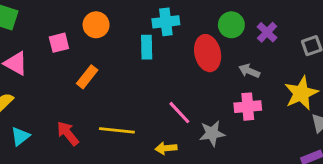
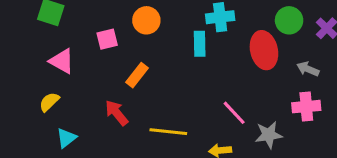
red arrow: (68, 133) -> (117, 113), moved

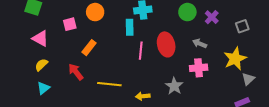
red ellipse: (264, 50) -> (166, 44), moved
yellow semicircle: (49, 102) -> (41, 65), moved
pink line: (234, 113) -> (141, 51), moved, turned 48
gray star: (269, 135) -> (174, 86), turned -30

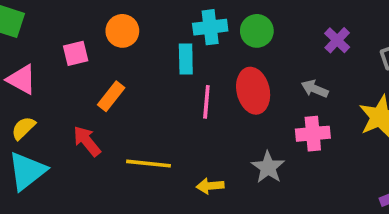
green circle: (187, 12) -> (257, 31), moved
cyan triangle: (43, 88) -> (27, 171), size x1.6

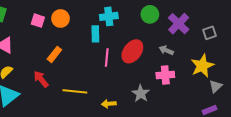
green circle: (257, 31) -> (150, 14), moved
purple cross: (337, 40) -> (179, 24), size x1.5
pink square: (76, 53) -> (38, 21), moved, turned 32
red ellipse: (253, 91) -> (132, 51), turned 50

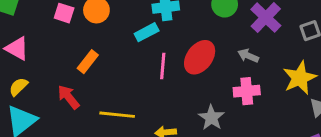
cyan rectangle: (95, 34) -> (147, 32), turned 63

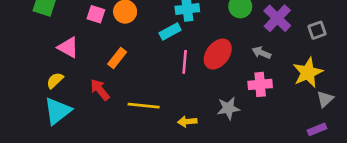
pink triangle: (17, 48) -> (68, 47), moved
gray star: (211, 118) -> (228, 108), turned 30

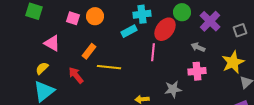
red ellipse: (218, 54) -> (165, 29), moved
pink line: (185, 62) -> (153, 52), moved
yellow line: (144, 106) -> (109, 67), moved

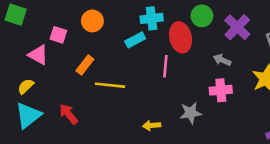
pink square: (73, 18) -> (58, 35), moved
red ellipse: (165, 29) -> (181, 37), turned -50
red arrow: (76, 75) -> (68, 114), moved

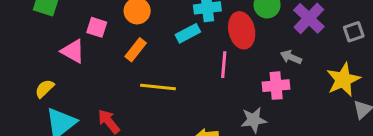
orange rectangle: (85, 65) -> (136, 50), moved
yellow semicircle: (26, 86) -> (44, 89), moved
pink cross: (221, 90) -> (276, 86), moved

